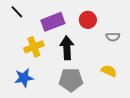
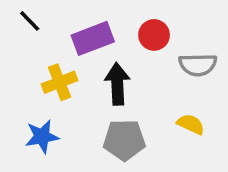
gray semicircle: (113, 37) -> (198, 65), size x1.5

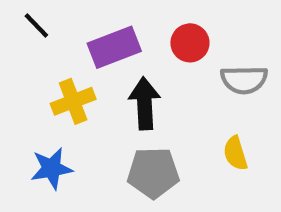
yellow semicircle: (191, 124) -> (235, 153), turned -132

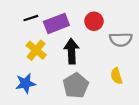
black line: (36, 26) -> (31, 18), moved, turned -64
yellow cross: (73, 101) -> (36, 50), turned -30
gray pentagon: (153, 173) -> (76, 86), turned -30

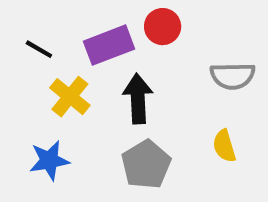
black line: (31, 18) -> (39, 49), moved, turned 48
red circle: (94, 21) -> (163, 27), moved

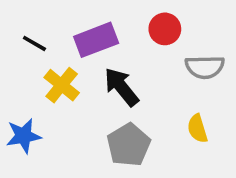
red circle: (163, 27) -> (165, 29), moved
black arrow: (138, 99) -> (121, 87), turned -36
blue star: (49, 160) -> (24, 136), moved

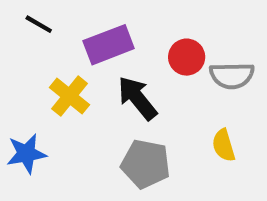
red circle: (165, 29) -> (187, 57), moved
black line: (34, 43) -> (39, 24), moved
gray pentagon: (129, 145) -> (146, 164), turned -30

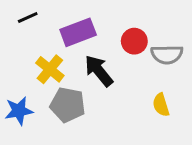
black line: (39, 24) -> (28, 17), turned -54
gray pentagon: (146, 164) -> (68, 105), moved

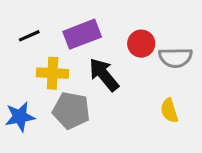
black line: (28, 17) -> (29, 36), moved
yellow cross: (50, 69) -> (53, 73), turned -36

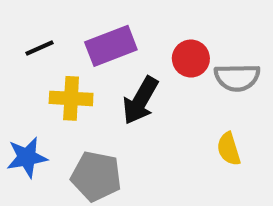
black arrow: (104, 75) -> (140, 101), turned -111
gray pentagon: (71, 110) -> (96, 176), moved

